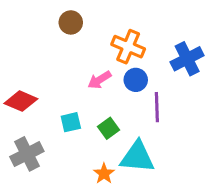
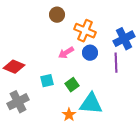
brown circle: (71, 22) -> (57, 15), moved
purple line: (157, 107) -> (116, 63), moved

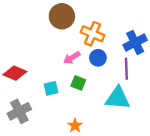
brown circle: (57, 15) -> (62, 16), size x1.5
green square: (72, 85) -> (78, 83), moved, turned -32
cyan triangle: (91, 104) -> (118, 98), moved

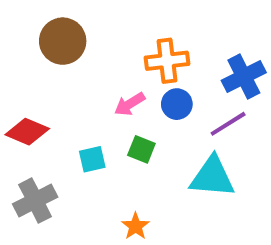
brown circle: (62, 16) -> (63, 41), moved
orange cross: (92, 34) -> (167, 61), turned -30
purple line: (126, 69) -> (228, 124), turned 60

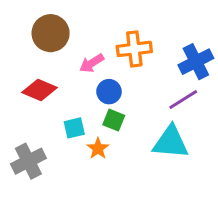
pink arrow: (130, 104) -> (92, 63), moved
blue circle: (177, 104) -> (109, 92), moved
red diamond: (27, 132) -> (39, 90), moved
orange star: (136, 226) -> (98, 148), moved

